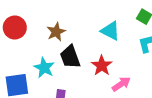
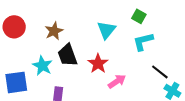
cyan triangle: (110, 31) -> (106, 30), turned 42

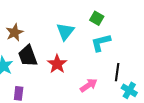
black line: (160, 72) -> (117, 72), turned 60
pink arrow: (117, 81) -> (89, 85), moved

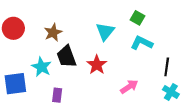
cyan L-shape: (101, 43) -> (142, 43), turned 40
black line: (117, 72) -> (167, 67), moved

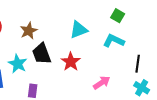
green square: (137, 18) -> (118, 16), moved
cyan triangle: (105, 31) -> (79, 30), turned 30

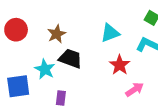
black trapezoid: (42, 54) -> (70, 59), turned 130
red star: (71, 62) -> (120, 65), moved

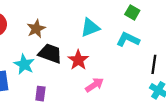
red star: (120, 65) -> (78, 60), moved
pink arrow: (135, 90) -> (94, 85), moved

